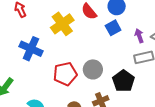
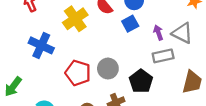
red pentagon: (65, 74) -> (78, 73), turned 30

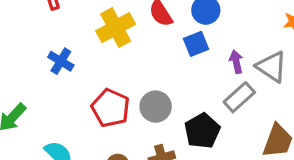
blue cross: (41, 45) -> (61, 61), size x0.7
gray rectangle: (163, 56) -> (239, 97), turned -36

